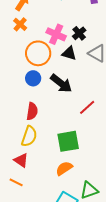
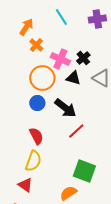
orange cross: (20, 24) -> (36, 45), moved
red line: (87, 107) -> (76, 131), moved
red semicircle: (32, 111) -> (36, 136), turned -36
green square: (68, 141) -> (84, 171), moved, turned 30

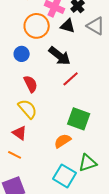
blue circle: (37, 103) -> (22, 54), moved
yellow semicircle: (33, 161) -> (28, 109), turned -60

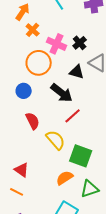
black triangle: (68, 26) -> (77, 72), moved
yellow semicircle: (28, 109) -> (56, 140), moved
green triangle: (88, 163) -> (90, 189), moved

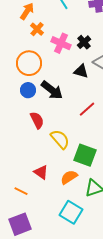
orange circle: (39, 63) -> (29, 63), moved
black arrow: (62, 93) -> (52, 90), moved
red line: (73, 116) -> (87, 109), moved
red triangle: (22, 170) -> (41, 172), moved

